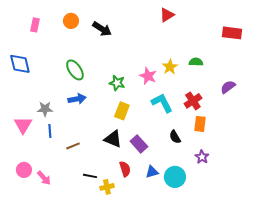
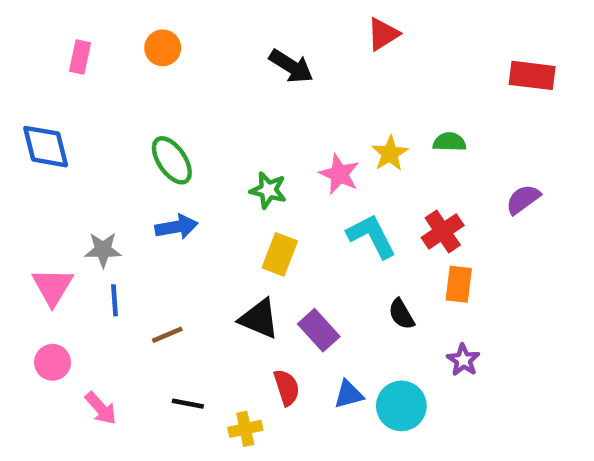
black arrow: (102, 29) -> (291, 66), moved
pink circle: (24, 170) -> (53, 362), moved
black line: (90, 176) -> (188, 404), moved

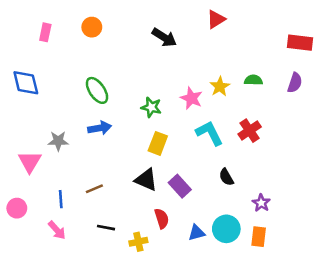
purple semicircle: (523, 199) -> (295, 83), moved, turned 144
orange rectangle: (459, 284) -> (259, 237), moved
blue line: (114, 300) -> (61, 199), moved
pink circle: (53, 362) -> (17, 208), moved
blue triangle: (349, 394) -> (197, 233), moved

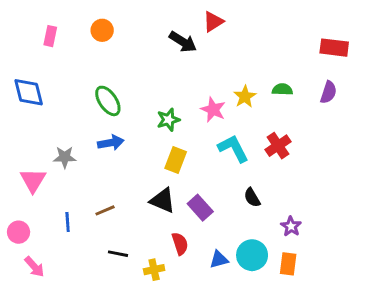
red triangle: (216, 19) -> (213, 22), moved
green star: (151, 107) -> (168, 120), turned -30
pink arrow: (57, 230) -> (34, 267), moved

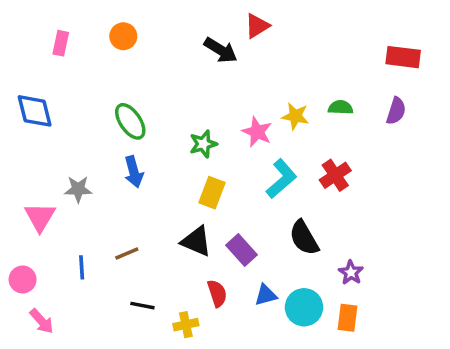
yellow star: (245, 97) -> (295, 116), turned -30
blue arrow: (111, 143) -> (134, 172), turned 85
cyan L-shape: (233, 148) -> (281, 179), turned 76
black semicircle: (252, 198) -> (304, 238), size x1.5
blue triangle: (219, 259) -> (266, 295), moved

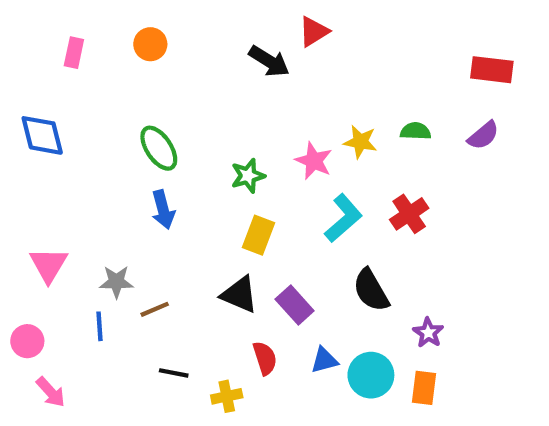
purple semicircle: (396, 111) -> (483, 135), turned 32
gray star: (78, 189) -> (116, 282), moved

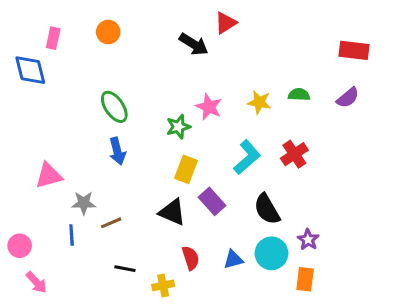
blue diamond: (42, 135) -> (30, 70), moved
pink star: (314, 161) -> (209, 107), moved
pink triangle: (49, 265) -> (49, 176), moved, turned 44
purple rectangle: (295, 305) -> (212, 201), moved
cyan circle: (371, 375) -> (271, 253), moved

